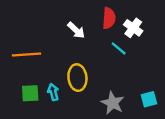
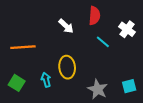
white cross: (133, 28) -> (127, 29), moved
green square: (30, 93) -> (17, 83), moved, turned 35

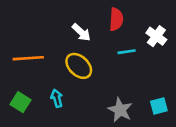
cyan line: (103, 42) -> (127, 52), turned -48
yellow ellipse: (67, 67) -> (79, 66), moved, turned -40

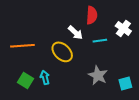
white arrow: (81, 32) -> (75, 33), moved
green square: (21, 102) -> (25, 80), moved
gray star: (120, 110) -> (98, 75), moved

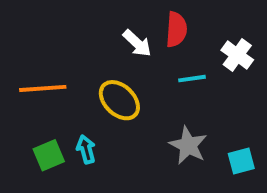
white arrow: (75, 33) -> (137, 43), moved
green square: (25, 80) -> (49, 155), turned 35

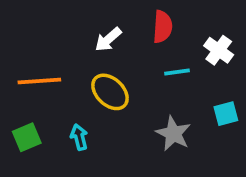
white arrow: (137, 43) -> (108, 39), moved, turned 96
green square: (49, 155) -> (27, 137), moved
cyan square: (241, 161) -> (226, 114), moved

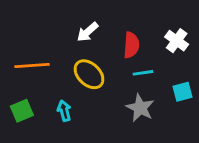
red semicircle: (163, 27) -> (131, 45), moved
cyan line: (177, 72) -> (143, 73), moved

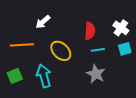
white arrow: (88, 32) -> (43, 22), moved
cyan square: (182, 92) -> (125, 49), moved
cyan arrow: (64, 111) -> (44, 76), size x1.6

